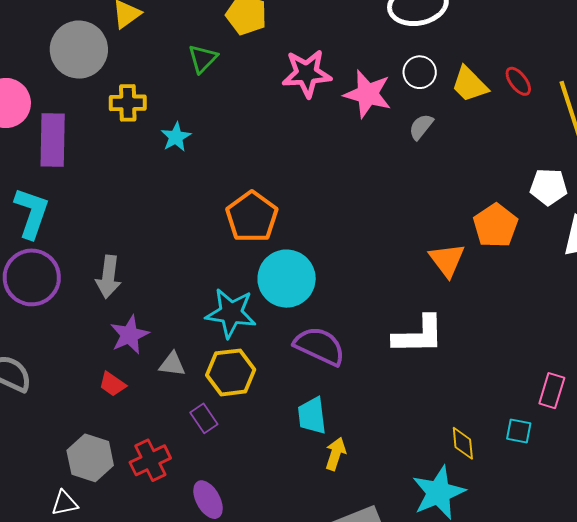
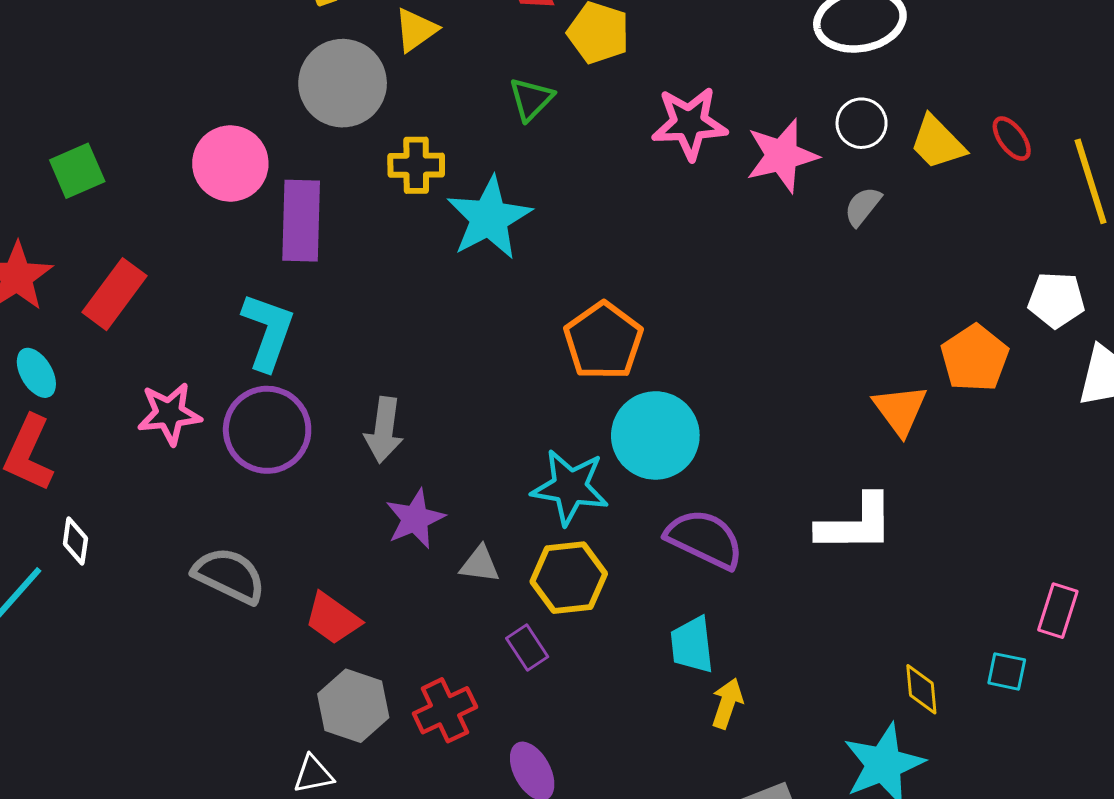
pink star: (368, 94) -> (782, 156), turned -30
cyan star: (176, 137) -> (489, 218), size x1.8
red trapezoid: (112, 384) -> (333, 618), moved, size x1.4

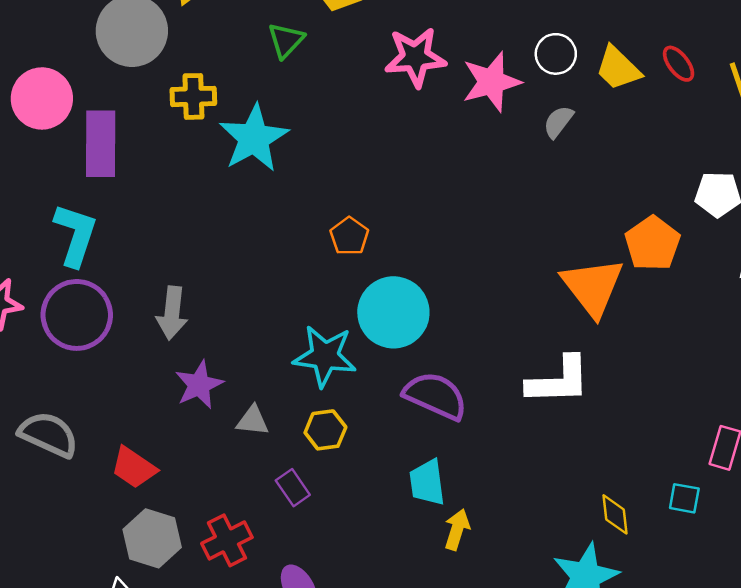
orange pentagon: (603, 341) -> (349, 236), size x0.6
orange triangle: (900, 410) -> (593, 287), size x1.4
yellow hexagon: (569, 578) -> (325, 430), size x0.7

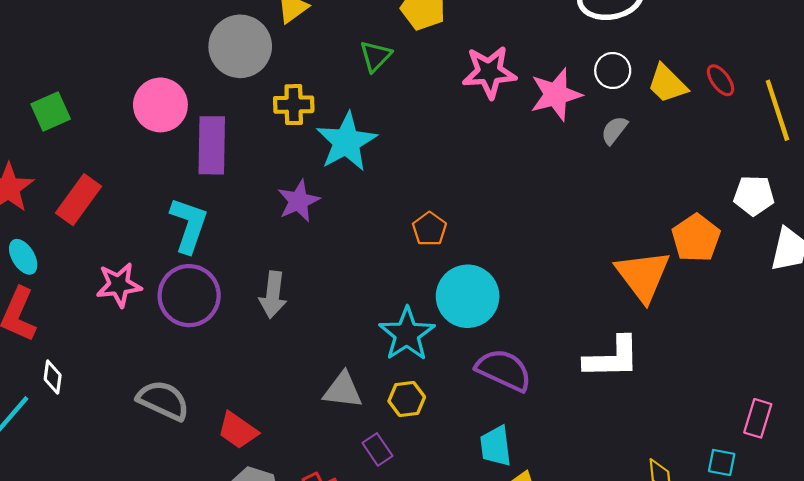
cyan star: (325, 356) -> (407, 334), turned 30
purple star: (199, 385) -> (299, 201), moved
gray triangle: (253, 421) -> (343, 390), size x1.4

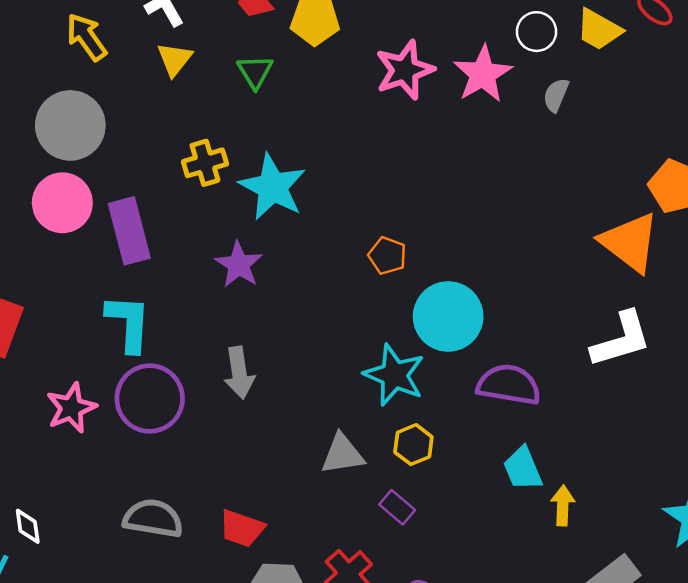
gray circle: (240, 46) -> (70, 125), moved
green triangle: (376, 56) -> (255, 72), moved

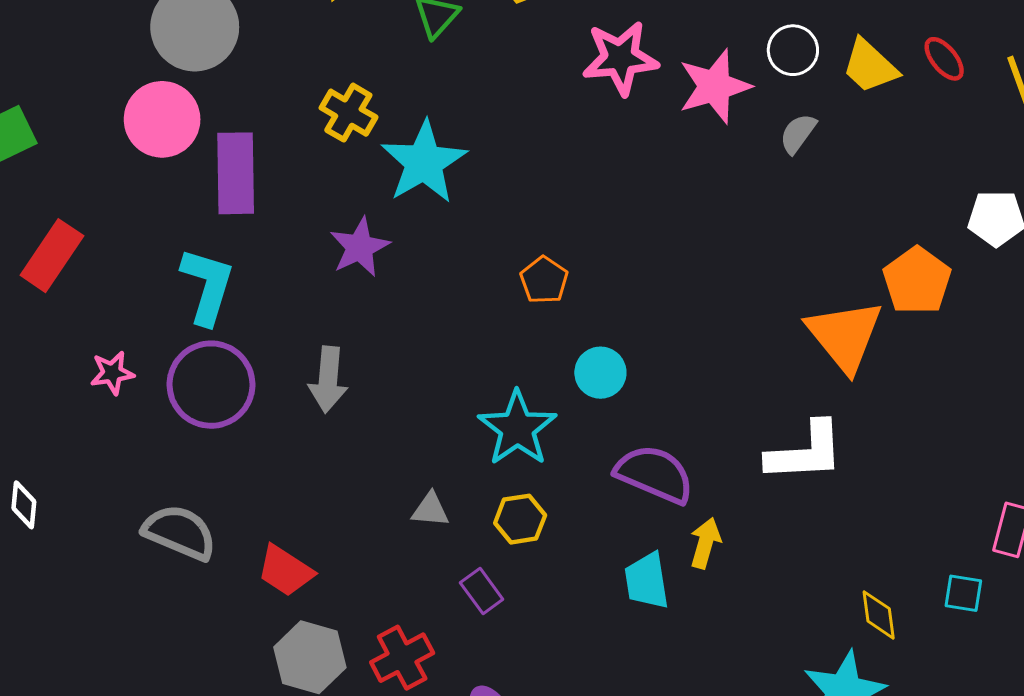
yellow cross: (205, 163) -> (348, 113), turned 33
cyan circle: (448, 316) -> (600, 373), size x0.6
pink star: (71, 408) -> (112, 373), size x0.7
gray triangle: (342, 454) -> (430, 510), size x0.7
yellow arrow: (563, 506) -> (705, 543), moved

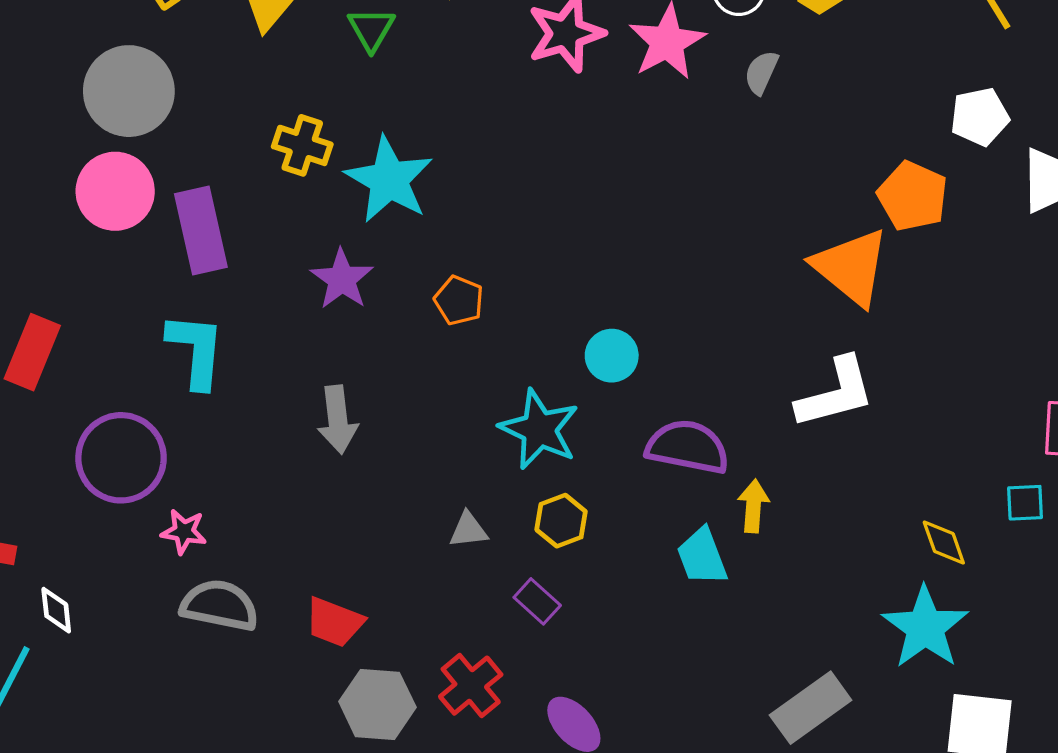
orange pentagon: (544, 280) -> (459, 300), moved
pink star: (112, 373) -> (184, 532), moved, turned 30
purple circle: (211, 385) -> (121, 458), moved

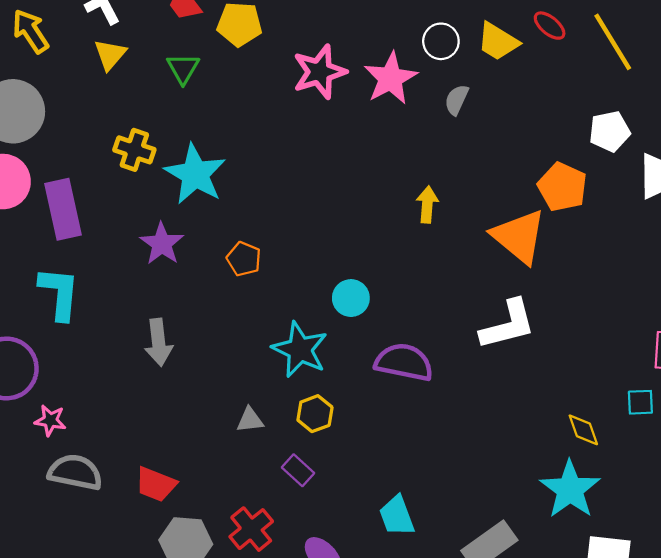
yellow arrow: (753, 506) -> (427, 205), moved
cyan trapezoid: (702, 557) -> (397, 516), moved

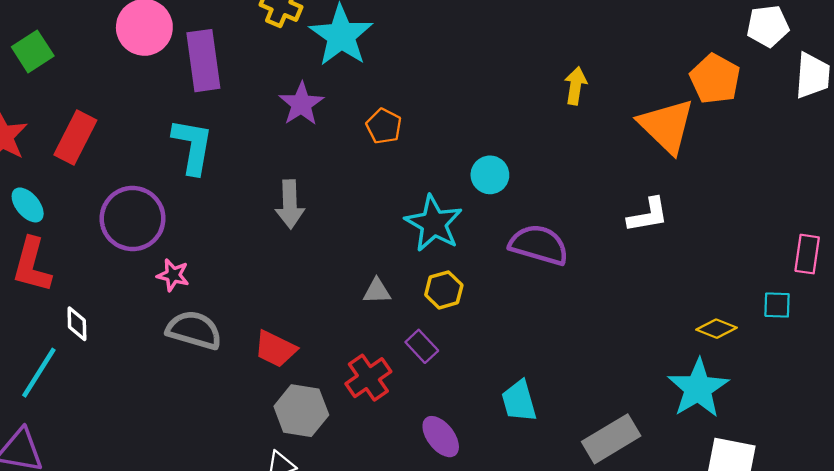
white L-shape: (508, 325) -> (648, 215), size x0.7
yellow diamond: (583, 430) -> (716, 329), turned -54
red cross: (251, 529) -> (368, 378), moved

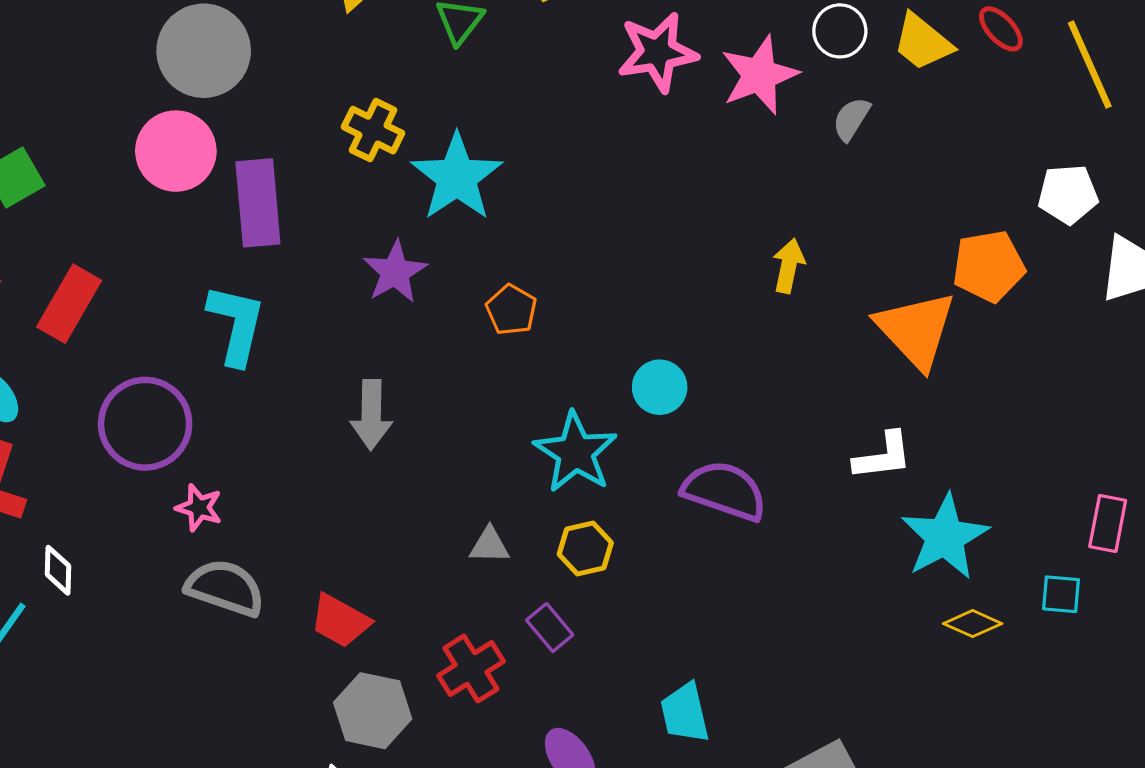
orange pentagon: (715, 79) -> (989, 266), turned 30
cyan star: (698, 388) -> (945, 537), moved

